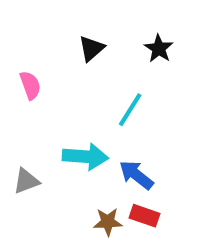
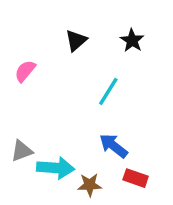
pink semicircle: (30, 85) -> (25, 71), turned -120
cyan arrow: (85, 157) -> (56, 168), moved
red rectangle: (144, 216) -> (136, 178), moved

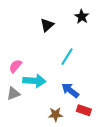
black star: (132, 40) -> (82, 17), moved
pink semicircle: (25, 71) -> (15, 66), moved
cyan arrow: (56, 168) -> (34, 81), moved

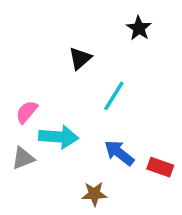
black triangle: (47, 25) -> (80, 58), moved
red rectangle: (84, 110) -> (160, 167), moved

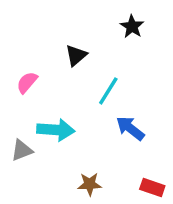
pink semicircle: (27, 112) -> (27, 82), moved
blue arrow: (119, 153) -> (130, 128), moved
red rectangle: (160, 167) -> (152, 188), moved

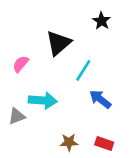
black triangle: (76, 55) -> (58, 43), size x1.5
red rectangle: (152, 188) -> (104, 144), moved

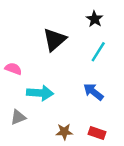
pink semicircle: (21, 64) -> (13, 69), moved, turned 70
cyan line: (83, 70) -> (98, 52), moved
gray triangle: (17, 116) -> (18, 117), moved

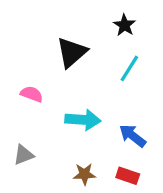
pink semicircle: (13, 69) -> (32, 94), moved
blue arrow: (93, 92) -> (133, 136), moved
cyan arrow: (40, 93) -> (83, 120), moved

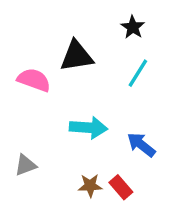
black triangle: (72, 52) -> (77, 56), turned 32
pink semicircle: (32, 94) -> (34, 80), moved, size x1.4
red rectangle: (128, 176) -> (121, 187), moved, turned 30

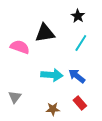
blue arrow: (141, 145) -> (77, 76), moved
gray triangle: (25, 165) -> (15, 97), turned -32
red rectangle: (121, 187) -> (80, 103), moved

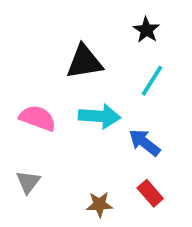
pink semicircle: (20, 47) -> (38, 118), moved
cyan arrow: (52, 75) -> (99, 116), moved

